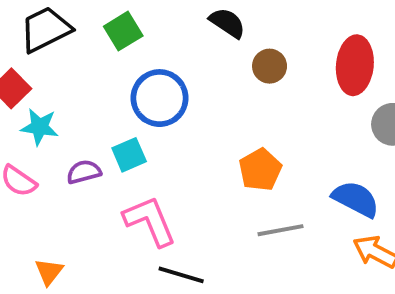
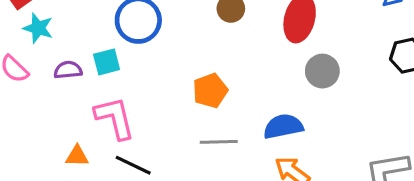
blue semicircle: (356, 199) -> (283, 126), turned -48
orange triangle: (49, 272) -> (77, 156), moved, turned 45

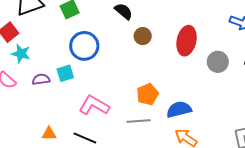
gray circle: (322, 71) -> (218, 62), moved
orange pentagon: (210, 91) -> (148, 94), moved
pink L-shape: (115, 118) -> (94, 105), moved, turned -44

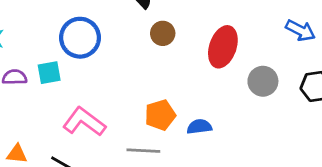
blue semicircle: (179, 109) -> (199, 127), moved, size x0.7

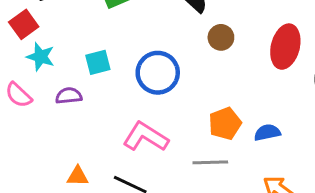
blue circle: (80, 38) -> (158, 73), moved
cyan square: (49, 73) -> (98, 62), moved

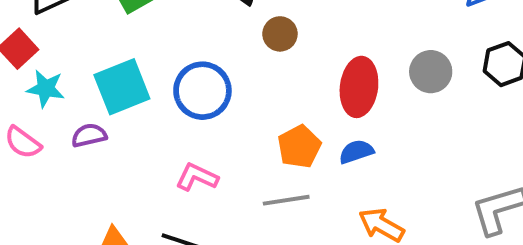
red ellipse: (285, 47) -> (359, 87), moved
cyan square: (98, 62) -> (122, 87), size x1.6
pink L-shape: (146, 137) -> (197, 177), size x0.7

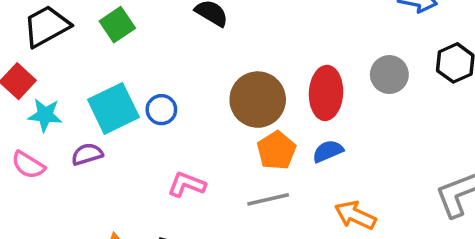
brown circle: (280, 34) -> (258, 100), moved, size x1.8
blue circle: (202, 91) -> (161, 110), moved, size x0.6

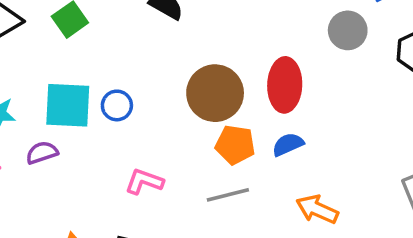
gray circle: (389, 75) -> (348, 30), moved
cyan square: (113, 108) -> (68, 105), turned 30
orange pentagon: (276, 150) -> (235, 145), turned -30

